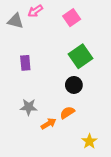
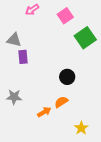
gray triangle: (15, 21) -> (14, 40), moved
green square: (81, 56) -> (85, 38), moved
gray star: (29, 107) -> (14, 97), moved

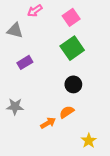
green square: (85, 38) -> (72, 48), moved
gray triangle: (14, 40) -> (15, 30), moved
purple rectangle: (23, 57) -> (25, 62), turned 64

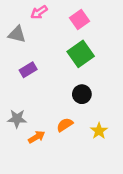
orange semicircle: (67, 112) -> (65, 125), moved
orange arrow: (48, 123) -> (37, 137), moved
yellow star: (89, 141) -> (99, 131), moved

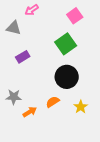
pink square: (79, 20) -> (75, 16), moved
black circle: (82, 94) -> (67, 77), size x1.5

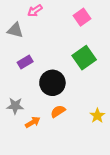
green square: (66, 44) -> (84, 58), moved
black circle: (67, 77) -> (52, 83), moved
yellow star: (81, 107) -> (97, 116), moved

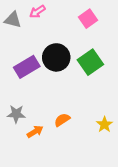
gray triangle: (15, 30) -> (13, 20), moved
purple rectangle: (25, 62) -> (27, 67), size x1.5
black circle: (52, 83) -> (56, 57), moved

